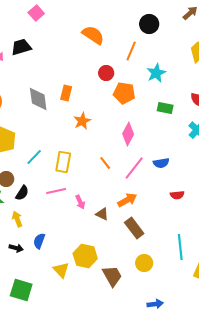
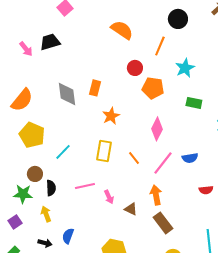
yellow rectangle: (63, 162) -> (104, 151), moved
black semicircle: (22, 193) -> (51, 188), turned -35
orange arrow: (127, 200) -> (156, 195), turned -72

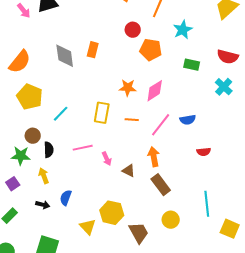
orange star: (111, 116) -> (128, 88), moved, turned 30
pink diamond: (157, 129) -> (155, 91), turned 30
orange line: (134, 158) -> (132, 120), turned -48

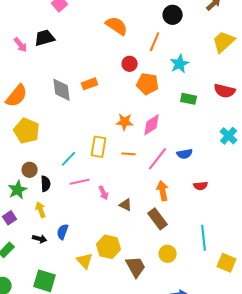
orange rectangle: (93, 50) -> (90, 84), turned 56
cyan cross: (224, 87) -> (229, 136), moved
cyan line: (61, 114) -> (69, 159), moved
green star: (21, 156) -> (18, 190), turned -30
orange arrow: (154, 157) -> (163, 191), moved

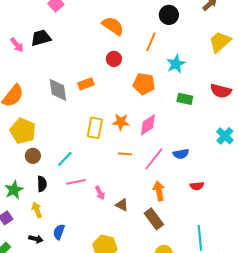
red circle: (130, 64) -> (114, 59), moved
yellow rectangle: (99, 147) -> (95, 128), moved
brown circle: (30, 170) -> (33, 156), moved

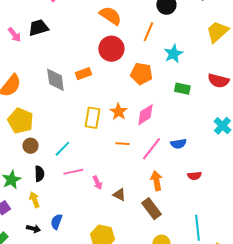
red circle: (114, 59) -> (111, 49), size x1.6
orange star: (121, 122) -> (118, 112), turned 30

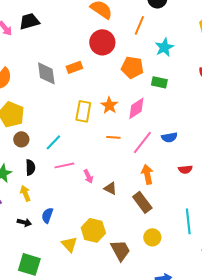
green rectangle: (182, 89) -> (159, 82), moved

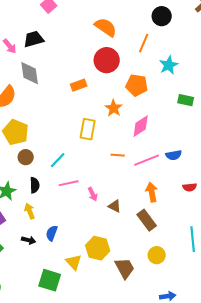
gray diamond: (46, 73) -> (30, 73), moved
green rectangle: (159, 82) -> (186, 100), moved
orange star: (109, 105) -> (114, 108), moved
pink line: (142, 142) -> (147, 160), turned 30
green square: (29, 264) -> (50, 280), moved

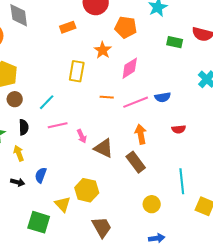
brown triangle: (115, 206) -> (104, 148), size x1.5
yellow circle: (157, 255) -> (152, 204), moved
brown trapezoid: (125, 268) -> (102, 227), moved

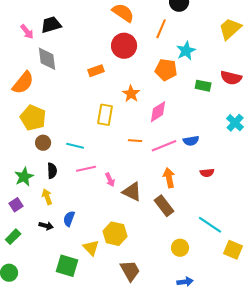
orange pentagon: (126, 27) -> (166, 70), moved
cyan line: (47, 102) -> (75, 146), turned 60
cyan line: (182, 181) -> (210, 225), turned -50

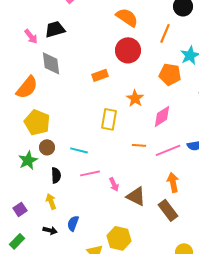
green star: (24, 177) -> (28, 160), moved

